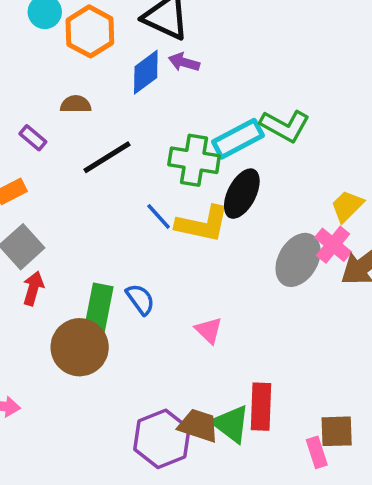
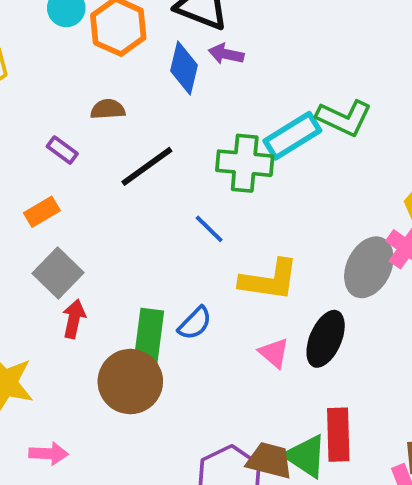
blue diamond: (146, 72) -> (184, 68), turned -36
black ellipse: (242, 194) -> (326, 339), moved
yellow L-shape: (203, 224) -> (269, 280), moved
blue semicircle: (140, 299) -> (195, 323), turned 84

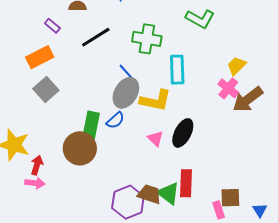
cyan rectangle: (292, 136) -> (177, 70), moved, turned -64
orange rectangle: (42, 212) -> (40, 57), size x1.5
gray ellipse: (369, 267) -> (126, 93), moved
red arrow: (74, 319) -> (37, 165), moved

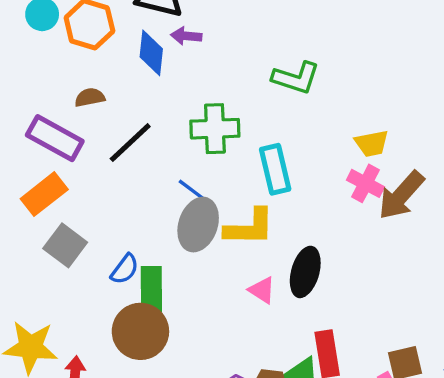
purple rectangle: (52, 26) -> (55, 138), size x2.0
yellow trapezoid: (237, 66) -> (372, 143), turned -135
blue semicircle: (115, 120) -> (125, 269), moved

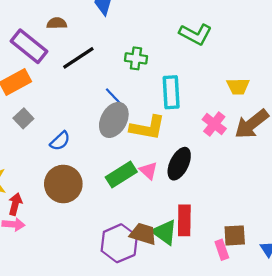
green cross: (215, 129) -> (136, 58), size x0.7
pink cross: (366, 183) -> (214, 124), moved
gray square: (65, 245) -> (23, 118), size x0.7
green rectangle: (151, 289) -> (121, 174), moved, turned 48

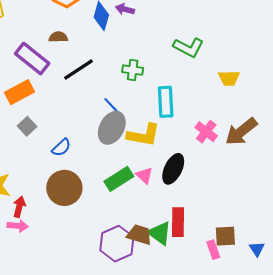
yellow trapezoid: (238, 86) -> (229, 78), moved

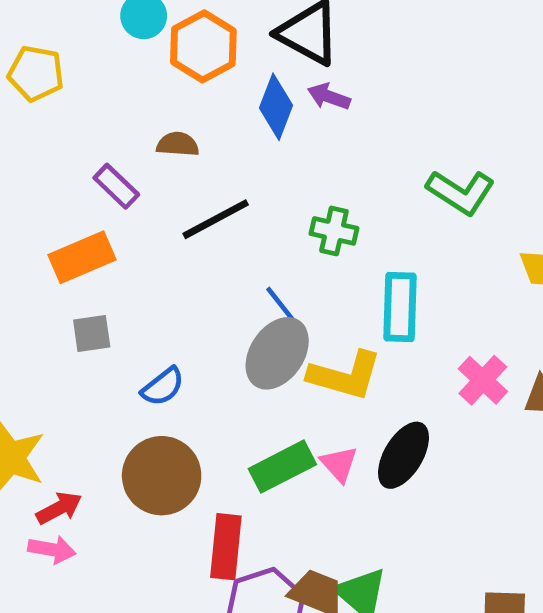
purple rectangle: (32, 59) -> (116, 186), size x0.6
gray square: (27, 126) -> (92, 334), turned 30
red arrow: (19, 207) -> (59, 508), turned 42
red rectangle: (178, 222) -> (226, 547), moved

